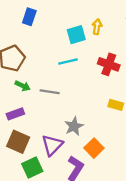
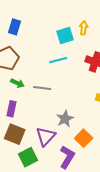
blue rectangle: (29, 17) -> (15, 27), moved
purple rectangle: (15, 114) -> (11, 109), turned -56

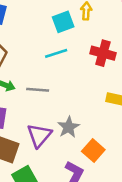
purple triangle: (46, 136) -> (39, 135), moved

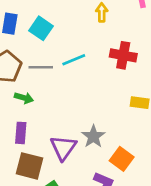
cyan square: (63, 22) -> (41, 28), moved, turned -30
gray line: (38, 90) -> (41, 67), moved

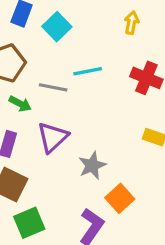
gray line: (41, 67) -> (53, 87), moved
purple triangle: (63, 148) -> (53, 137), moved

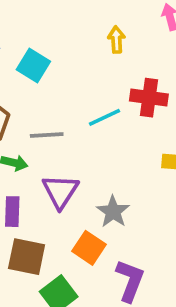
cyan line: (88, 71) -> (104, 117), moved
orange square: (120, 198) -> (89, 248), moved

